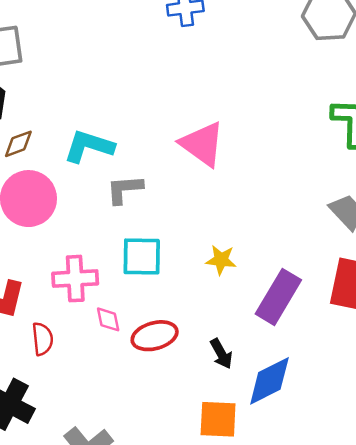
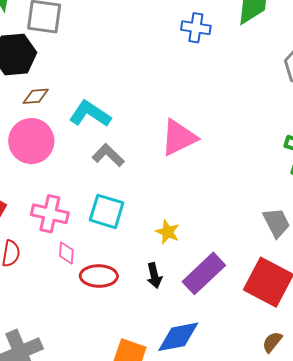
pink triangle: (202, 144) -> (179, 138), turned 42
gray L-shape: (125, 189) -> (108, 155), turned 32
black arrow: (221, 354) -> (154, 276), moved

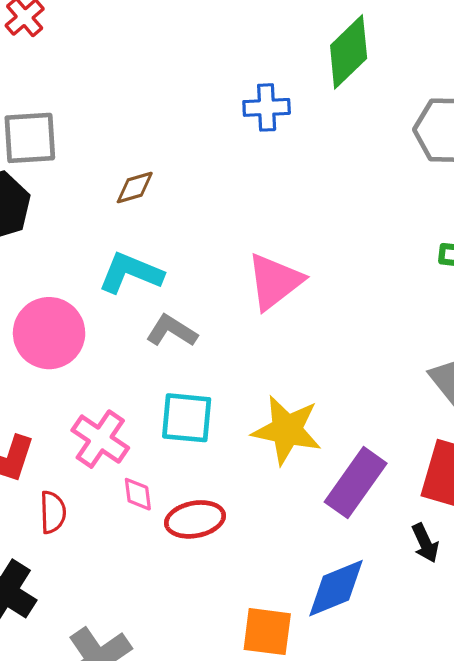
brown diamond: (36, 96) -> (135, 188), moved
pink cross: (50, 214) -> (100, 439), turned 33
yellow star: (168, 232) -> (287, 430), size x1.8
black arrow: (154, 276) -> (425, 543), moved

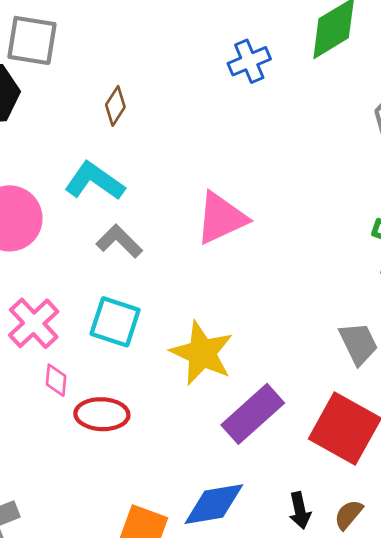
blue cross: (267, 107) -> (249, 61), turned -33
brown diamond: (135, 188) -> (115, 106), turned -54
black arrow: (425, 543) -> (300, 511), moved

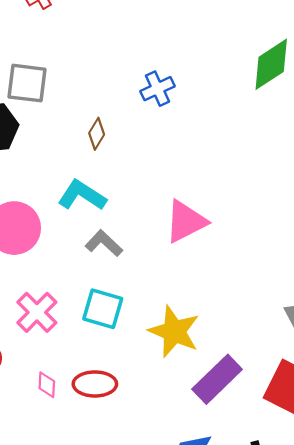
blue cross: (249, 61) -> (158, 89), moved
pink diamond: (56, 380) -> (47, 385), moved

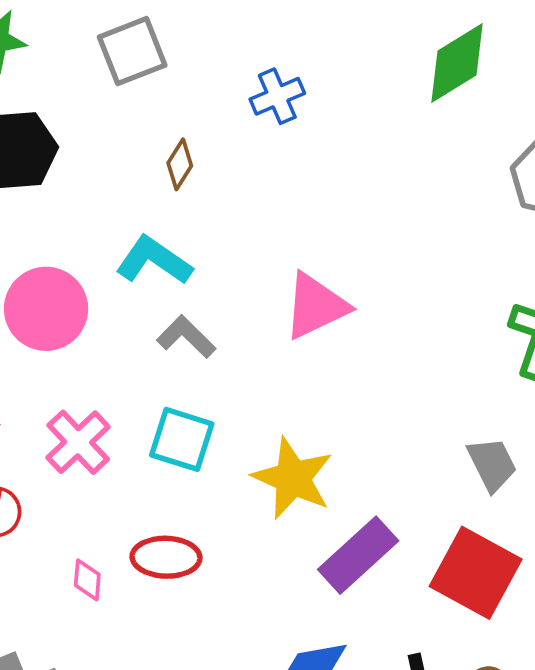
gray square: (27, 83) -> (132, 51), moved, turned -30
pink diamond: (47, 385) -> (87, 580), moved

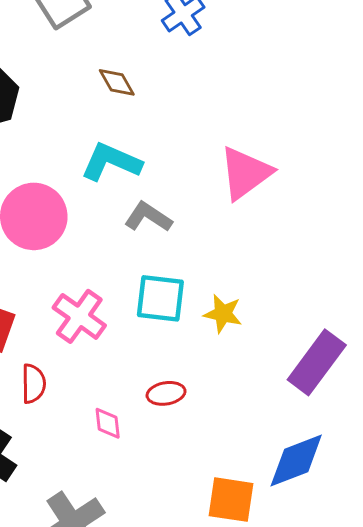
brown diamond: (180, 164) -> (117, 82), turned -51
yellow star: (293, 478) -> (223, 314), moved, size x0.6
red ellipse: (166, 557) -> (166, 393), size x0.7

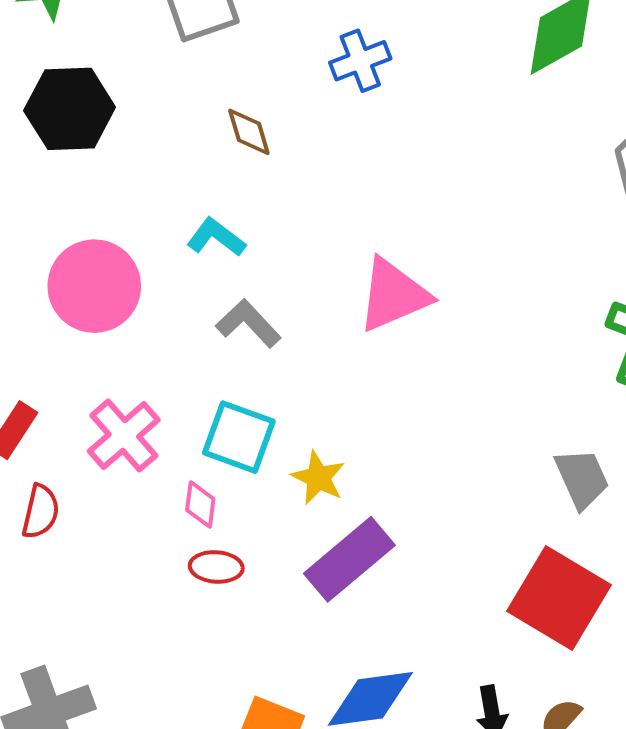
cyan L-shape: (111, 162) -> (216, 237), size x0.7
purple rectangle: (317, 362) -> (349, 559), moved
pink diamond: (108, 423) -> (200, 504), moved

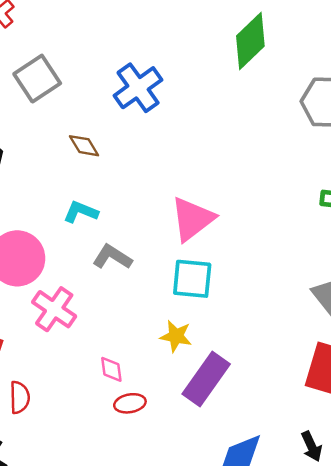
blue cross: (360, 61) -> (138, 88), size x1.4
pink cross: (124, 435) -> (54, 309), moved
cyan square: (239, 437) -> (192, 279), moved

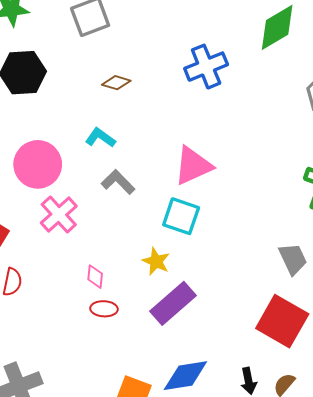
blue cross: (138, 88) -> (206, 67), moved
brown diamond: (84, 146) -> (116, 83), turned -56

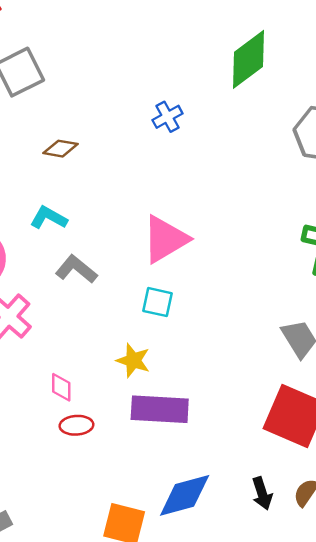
blue cross: (206, 67) -> (168, 117), size x0.6
cyan square: (181, 216) -> (157, 302), size x0.7
purple rectangle: (173, 303) -> (160, 409), turned 51

